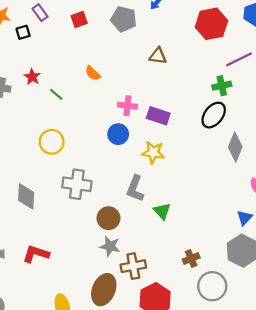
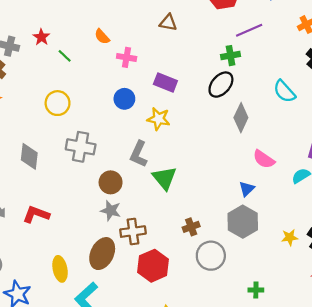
pink cross: (127, 106) -> (127, 57), moved
green triangle: (162, 211) -> (164, 178), size x1.4

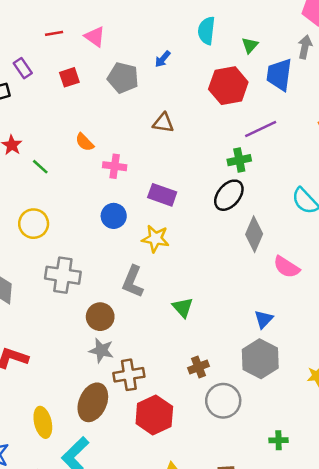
pink semicircle: (264, 159) -> (287, 267), moved
green triangle: (164, 178) -> (183, 307), moved, size x0.7

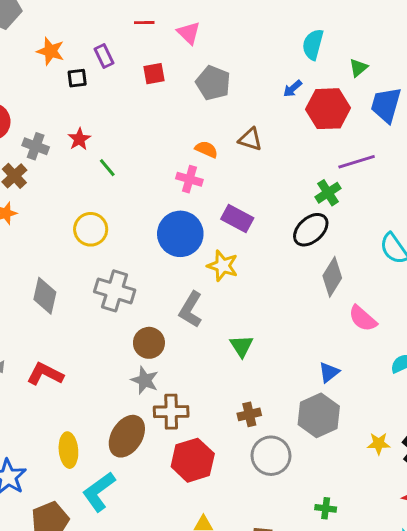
blue arrow: (163, 59) -> (293, 89), moved
orange semicircle: (85, 142) -> (206, 149), moved, turned 150
green cross: (239, 160) -> (328, 193), turned -30
blue circle: (114, 216) -> (180, 234), size x1.6

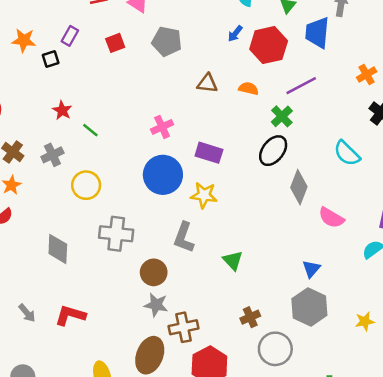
purple rectangle: (104, 56) -> (70, 36), turned 66
gray cross: (36, 146) -> (52, 155), moved, turned -35
orange semicircle: (206, 149) -> (249, 89), moved
pink cross: (189, 179) -> (162, 127), turned -30

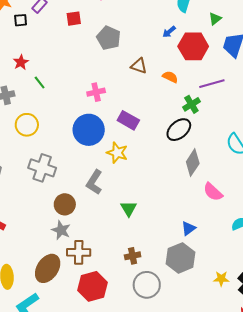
gray pentagon: (167, 41) -> (109, 38), moved

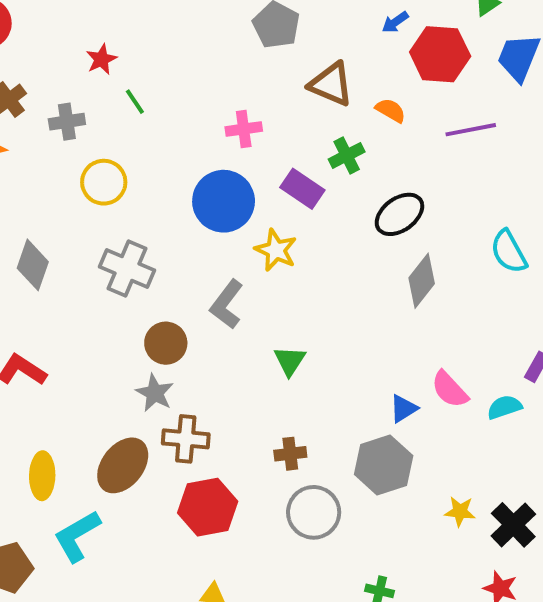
brown triangle: (139, 66) -> (331, 84), size x1.4
green cross: (191, 104) -> (347, 155), moved
pink semicircle: (213, 192) -> (450, 389), moved

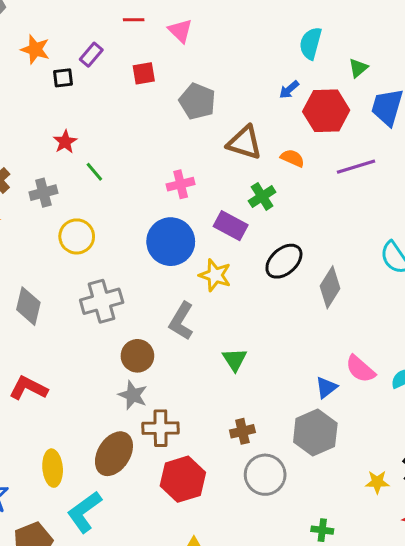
black ellipse: (399, 214) -> (284, 261), moved
gray cross: (127, 268) -> (102, 301), turned -33
yellow star: (460, 511) -> (377, 482), moved

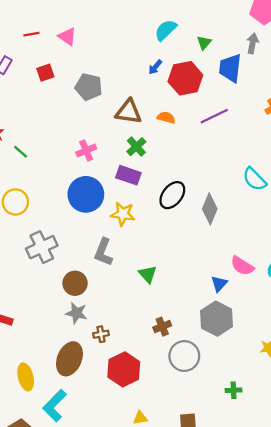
cyan semicircle: (311, 43) -> (166, 30), turned 40
green cross: (262, 196) -> (136, 147), moved
brown cross: (161, 428) -> (101, 334), size x0.6

